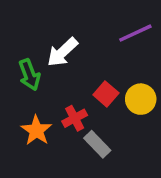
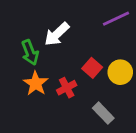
orange star: (36, 130) -> (36, 83), moved
gray rectangle: (97, 144) -> (103, 113), moved

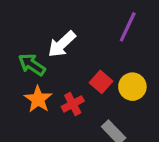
purple line: (116, 19) -> (128, 27), turned -40
green arrow: (30, 52) -> (32, 65), turned 145

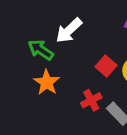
red cross: (73, 104) -> (91, 100), moved

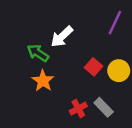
red cross: (91, 100) -> (78, 109), moved

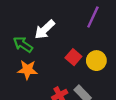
orange star: (43, 81) -> (27, 70), turned -30

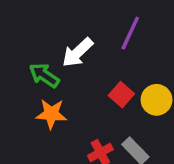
purple line: (93, 17) -> (130, 33), moved

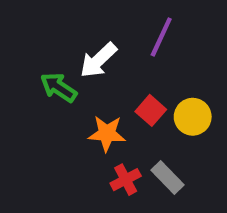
orange star: (51, 114) -> (107, 133), moved

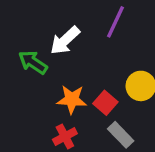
red square: (151, 110) -> (105, 103), moved
red cross: (126, 180) -> (65, 136), moved

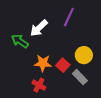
gray rectangle: (121, 135) -> (80, 77), moved
red cross: (65, 136) -> (39, 85), turned -32

